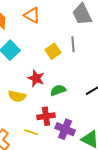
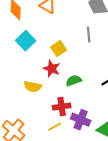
yellow square: (53, 51) -> (59, 49), moved
yellow line: (31, 132) -> (55, 127), moved, turned -48

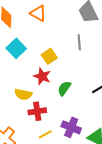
green semicircle: (74, 81) -> (64, 88), turned -35
red cross: (62, 107) -> (37, 111), moved

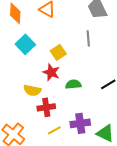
green semicircle: (64, 88) -> (73, 84), turned 49
purple cross: (71, 127) -> (80, 123), turned -30

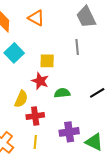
yellow square: (58, 52) -> (47, 61), turned 35
yellow semicircle: (32, 90) -> (21, 99), turned -78
yellow line: (54, 130) -> (35, 142), moved, turned -56

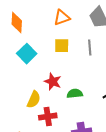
orange triangle: (36, 18) -> (62, 18), moved, turned -48
yellow square: (47, 61) -> (62, 46), moved

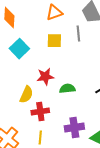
gray line: (90, 48) -> (78, 34), moved
red star: (53, 82) -> (45, 77), turned -30

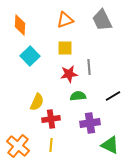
gray line: (78, 34) -> (89, 67), moved
red star: (45, 77) -> (69, 74), moved
purple cross: (74, 128) -> (90, 123), moved

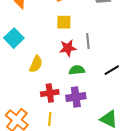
cyan square: (30, 56) -> (14, 38), moved
yellow semicircle: (37, 102) -> (36, 64), moved
purple cross: (90, 123) -> (76, 97), moved

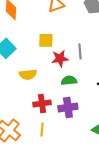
yellow square: (64, 22) -> (46, 40), moved
yellow semicircle: (36, 64) -> (28, 74), turned 60

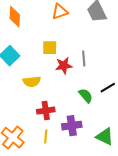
green semicircle: (69, 80) -> (86, 96), moved, turned 56
purple cross: (68, 107) -> (72, 126), moved

